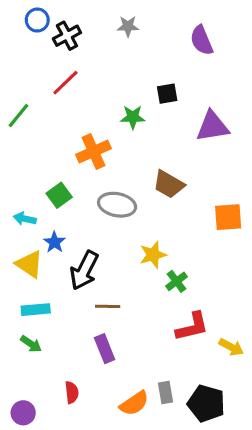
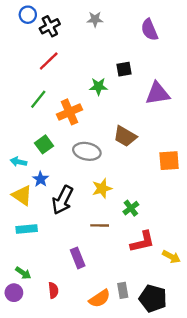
green line: (18, 115) -> (38, 99), moved
yellow star: (153, 255) -> (102, 188), moved
brown line: (108, 306) -> (100, 225), moved
green arrow: (31, 344) -> (23, 273), moved
purple circle: (23, 413) -> (14, 293), moved

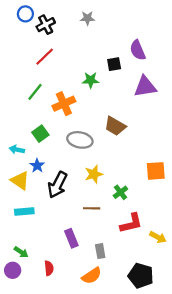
purple semicircle: (149, 30) -> (138, 50), moved
orange square: (169, 161) -> (156, 171), moved
gray rectangle: (123, 290) -> (100, 251), moved

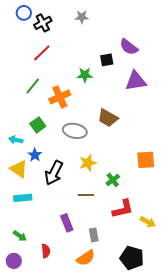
purple semicircle: (138, 50) -> (129, 47), turned -30
purple circle: (13, 270) -> (14, 261), moved

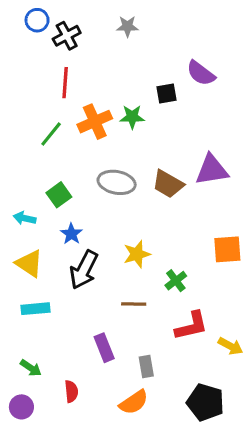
red line: (42, 53) -> (65, 83), turned -42
purple triangle: (136, 81) -> (212, 170), moved
orange cross: (60, 97) -> (95, 122), moved
gray ellipse: (75, 131) -> (117, 182), moved
blue star: (35, 155) -> (71, 234), moved

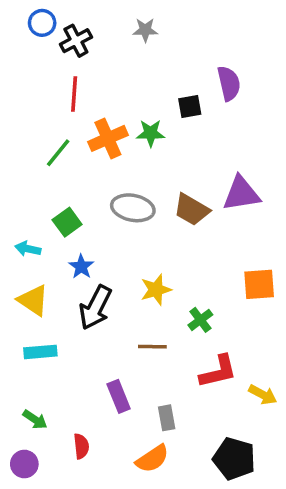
purple semicircle: (201, 73) -> (229, 83), turned -140

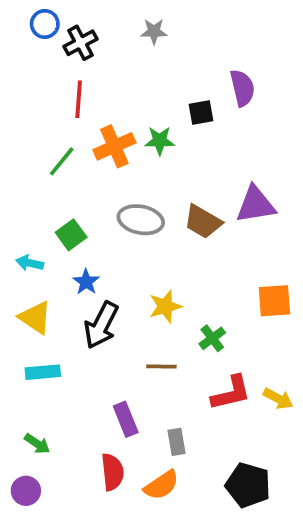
yellow arrow: (263, 395) -> (278, 399), moved
red semicircle: (81, 446) -> (112, 472), moved, size x1.4

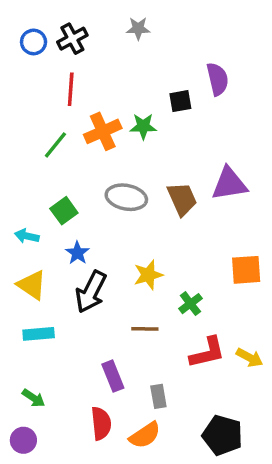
blue circle: (45, 24) -> (34, 42), moved
brown trapezoid: (203, 222) -> (182, 199), turned -144

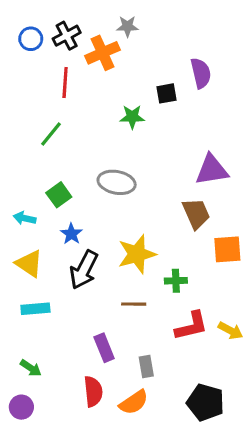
orange cross: (103, 131) -> (103, 53), moved
brown trapezoid: (182, 199) -> (196, 214), moved
yellow star: (148, 275) -> (137, 254), size x1.4
green cross: (190, 304) -> (176, 281), turned 35

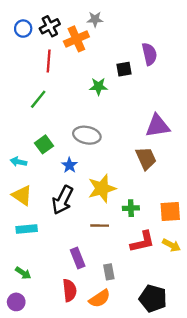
blue star: (71, 234) -> (69, 165), moved
orange square: (227, 249) -> (170, 212), moved

